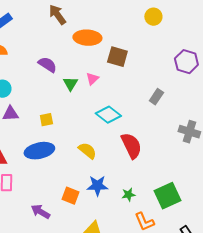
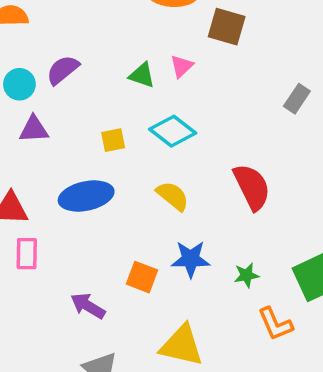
purple semicircle: (47, 65) -> (63, 70), moved, turned -72
green triangle: (70, 84) -> (142, 75), turned -42
cyan diamond: (108, 115) -> (173, 131), moved
yellow square: (46, 120) -> (113, 140), moved

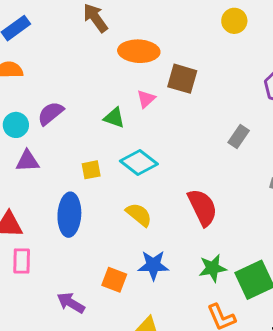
pink triangle: (182, 66) -> (146, 99), moved
blue ellipse: (86, 196) -> (69, 215), turned -75
green star: (246, 275) -> (213, 268), moved, size x1.4

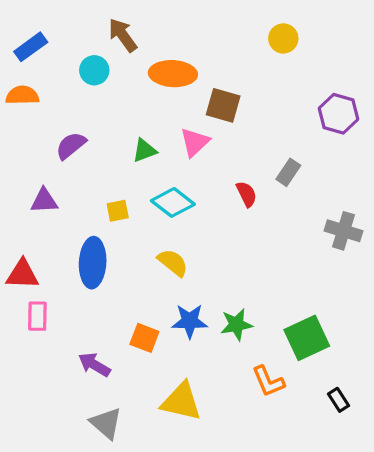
pink triangle: (146, 99) -> (195, 142), moved, size x1.4
green triangle: (114, 118) -> (144, 151), turned -40
cyan circle: (16, 125) -> (94, 70), moved
red semicircle: (202, 207) -> (246, 194), moved, size x0.6
green star: (213, 268) -> (236, 325), moved

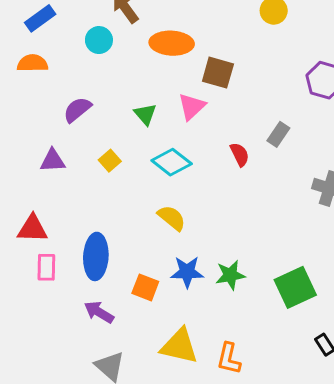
green triangle: (144, 151) -> (145, 114), turned -50
yellow square: (118, 211) -> (110, 161), moved, turned -30
blue ellipse: (93, 263) -> (96, 256), moved
orange L-shape: (268, 381) -> (229, 359), moved, turned 36

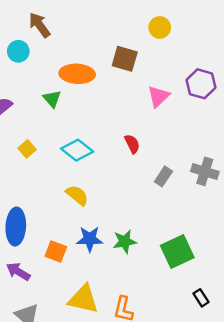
orange ellipse: (172, 43) -> (77, 74), moved
brown square: (218, 73) -> (125, 59), moved
pink triangle: (192, 107) -> (158, 96), moved
green triangle: (145, 114) -> (52, 99), moved
gray rectangle: (278, 134) -> (163, 176), moved

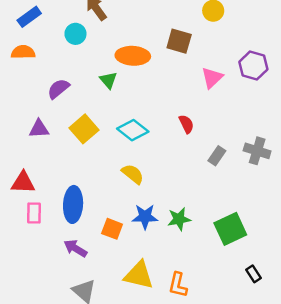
yellow square: (27, 149) -> (84, 129), size x1.6

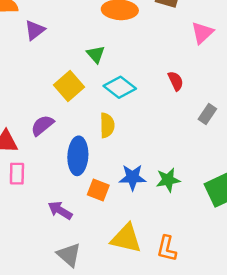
green triangle: (108, 80) -> (96, 54), moved
purple semicircle: (58, 89) -> (42, 125), moved
purple triangle: (39, 129) -> (35, 30), moved, turned -35
yellow semicircle: (133, 174) -> (107, 125), moved, turned 50
blue ellipse: (73, 204) -> (78, 156), moved

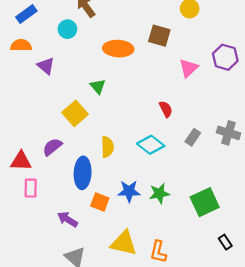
purple triangle: (35, 30) -> (46, 66), turned -42
cyan diamond: (120, 87) -> (151, 145), moved

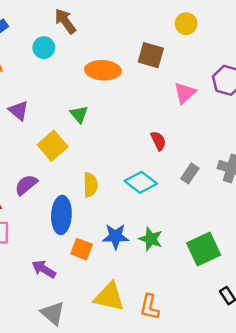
purple triangle: (46, 66) -> (19, 111), moved
green star: (159, 193) -> (151, 239), turned 30

